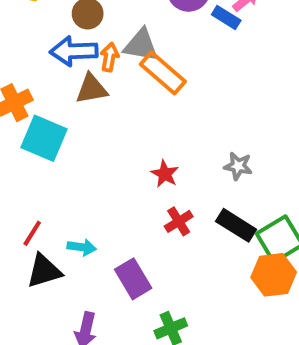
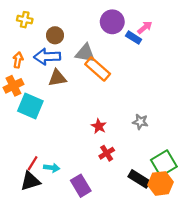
orange arrow: (109, 57) -> (18, 60), moved
black rectangle: (236, 225) -> (139, 179), moved
red line: (32, 233) -> (33, 163), moved

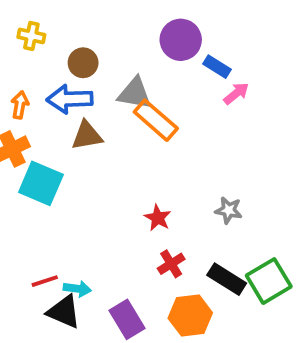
pink arrow: (145, 27) -> (236, 93), moved
red line: (33, 163) -> (45, 281), turned 40
black rectangle: (139, 179) -> (227, 279), moved
black triangle: (30, 181) -> (64, 312), moved, turned 40
orange hexagon: (161, 183) -> (190, 316), moved

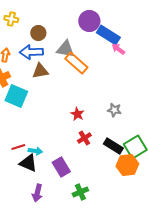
blue rectangle: (217, 67) -> (108, 35), size x1.6
pink arrow: (236, 93) -> (118, 49), turned -104
orange hexagon: (190, 316) -> (127, 165), moved

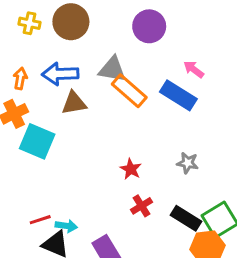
brown circle: (38, 33) -> (71, 22), moved, size x1.5
blue rectangle: (108, 35) -> (178, 95), moved

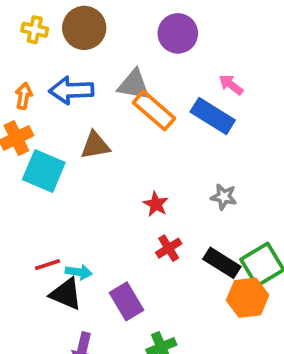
brown triangle: (74, 103) -> (95, 145), moved

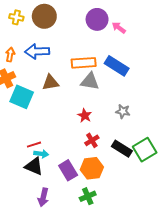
gray triangle: (134, 85) -> (90, 81), moved
pink arrow: (231, 85) -> (119, 28), moved
orange rectangle: (154, 110) -> (84, 63), turned -45
red line: (48, 265) -> (34, 145), moved
orange hexagon: (248, 298) -> (92, 168), moved

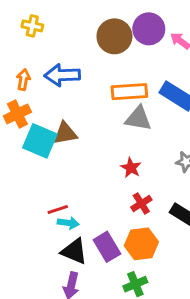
brown circle: (44, 16) -> (114, 36), moved
brown triangle: (51, 82) -> (65, 133), moved
black triangle: (34, 166) -> (74, 251), moved

